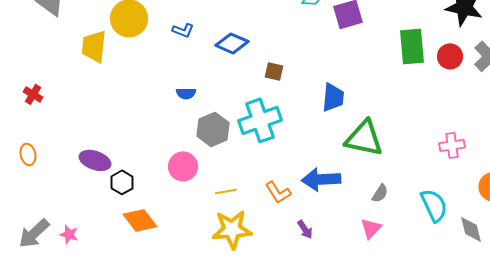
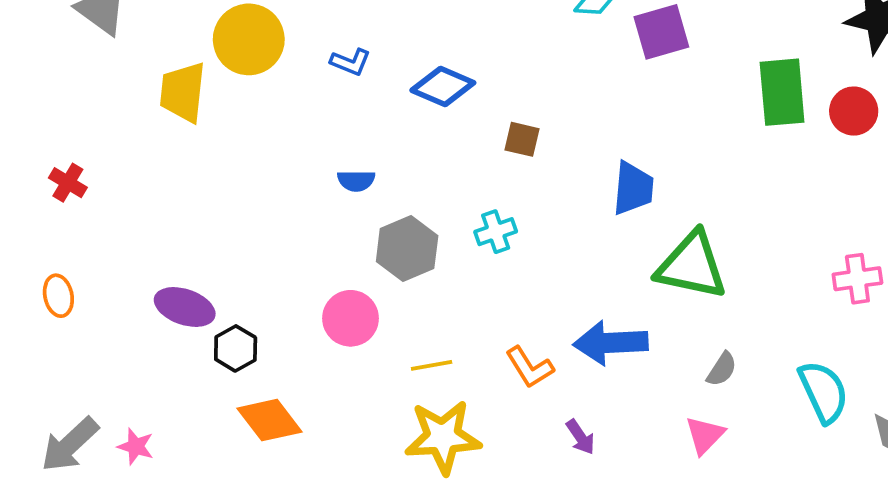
cyan cross: (260, 120) -> (496, 232), size x0.5

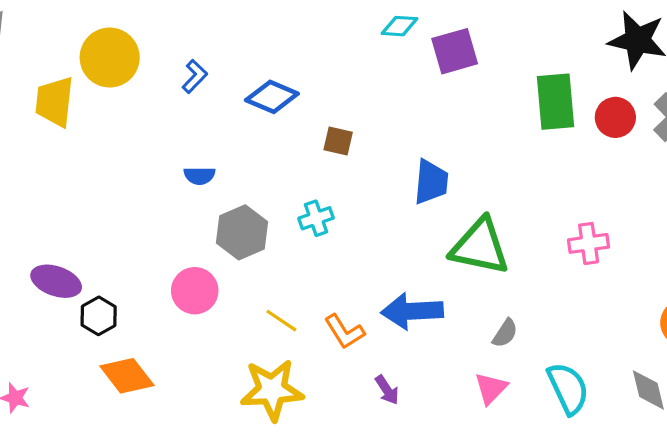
blue L-shape: (351, 62) -> (195, 76), turned -68
pink cross: (857, 279) -> (589, 243), moved
yellow line: (432, 365) -> (281, 321), moved, turned 44
cyan semicircle: (824, 392) -> (568, 388), moved

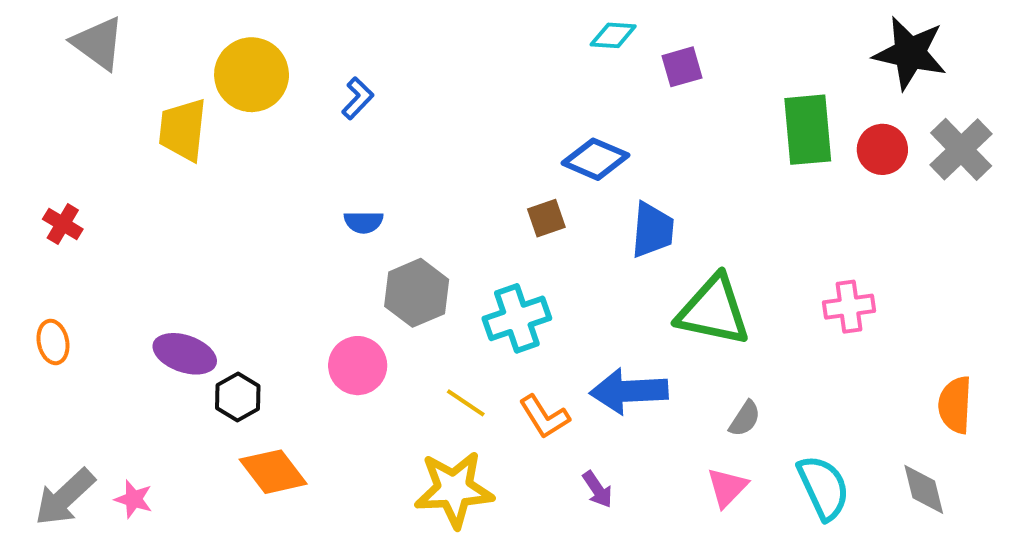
purple square: (455, 51) -> (682, 67), size x0.7
blue diamond: (272, 97) -> (595, 159), moved
brown square: (338, 141) -> (546, 218), moved, turned -32
cyan cross: (316, 218) -> (517, 318), moved, size x1.5

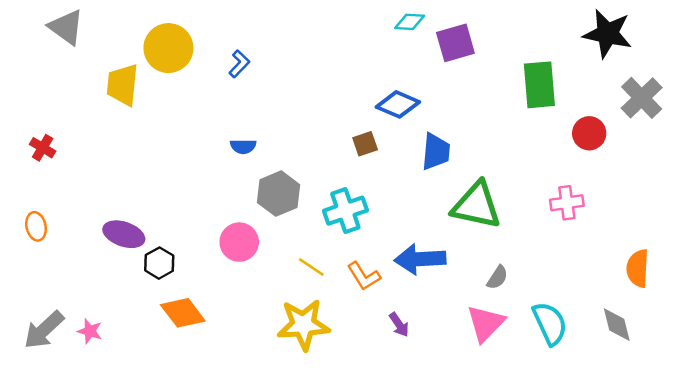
purple square: (682, 67) -> (455, 43), size x1.4
red circle: (882, 149) -> (589, 133), moved
pink triangle: (727, 487) -> (486, 323), size x1.4

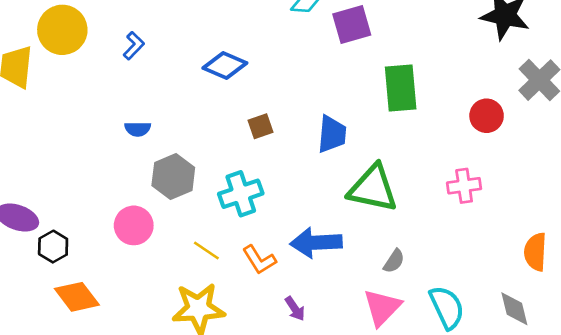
green rectangle: (539, 85) -> (401, 88), moved
blue diamond: (398, 104) -> (225, 66), moved

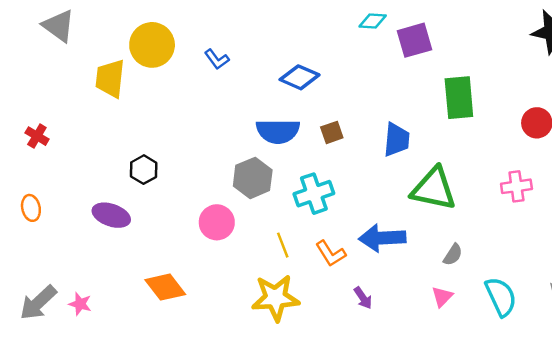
blue L-shape: (134, 46) -> (217, 59), turned 100
blue semicircle: (138, 129) -> (278, 131), moved, size x1.8
black hexagon: (53, 247) -> (144, 170), moved
yellow line: (206, 251) -> (283, 245), turned 35
pink triangle: (382, 307) -> (442, 297), size x0.6

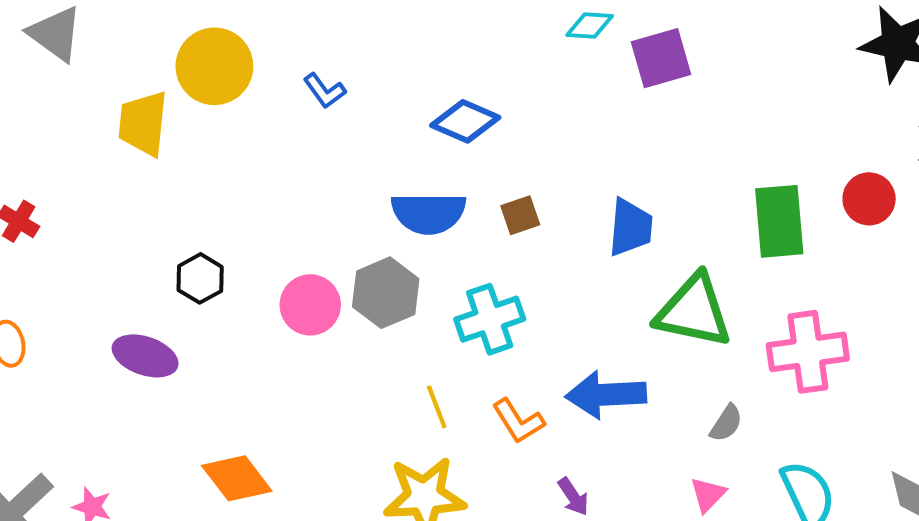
green rectangle: (459, 98) -> (779, 221), moved
pink cross: (516, 186) -> (808, 352), moved, size x1.5
pink circle: (217, 222) -> (310, 305), moved

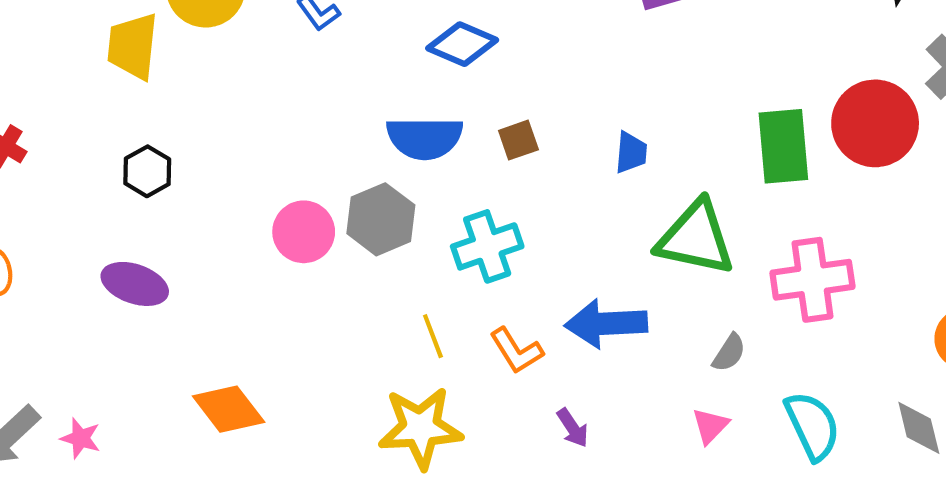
red circle: (869, 199) -> (875, 123), size x1.6
blue trapezoid: (630, 227) -> (631, 153), size x0.7
black hexagon: (200, 278) -> (147, 171), moved

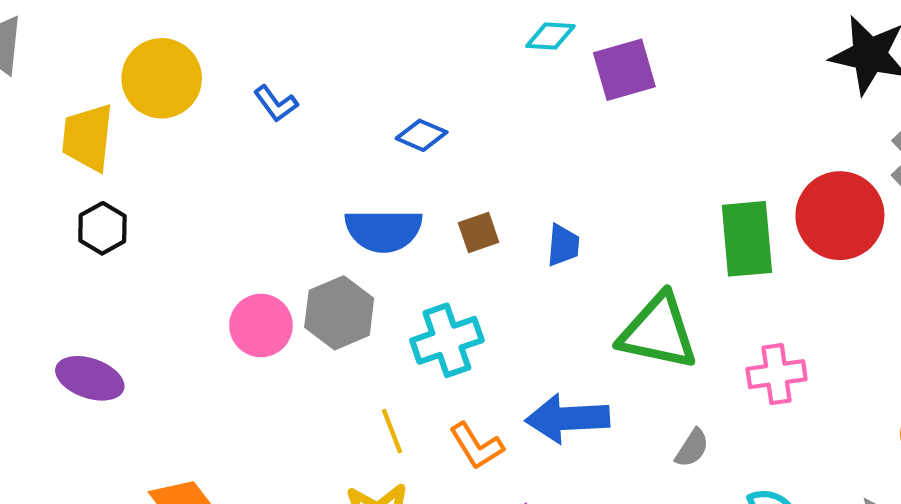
blue diamond: (462, 44) -> (422, 135), size x0.7
blue trapezoid: (631, 153) -> (563, 245), moved
black hexagon: (147, 171) -> (102, 228), moved
pink cross: (812, 280) -> (777, 374), size x0.7

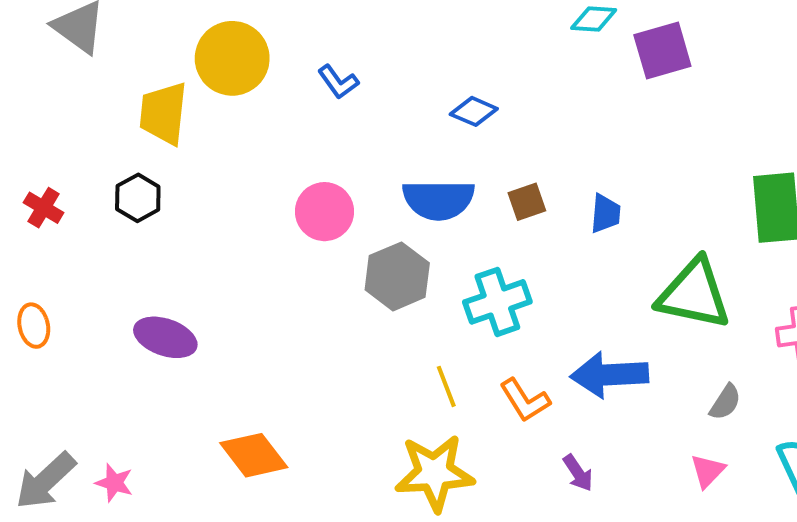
black hexagon: (102, 228) -> (138, 198), moved
pink circle: (261, 325) -> (325, 212), moved

